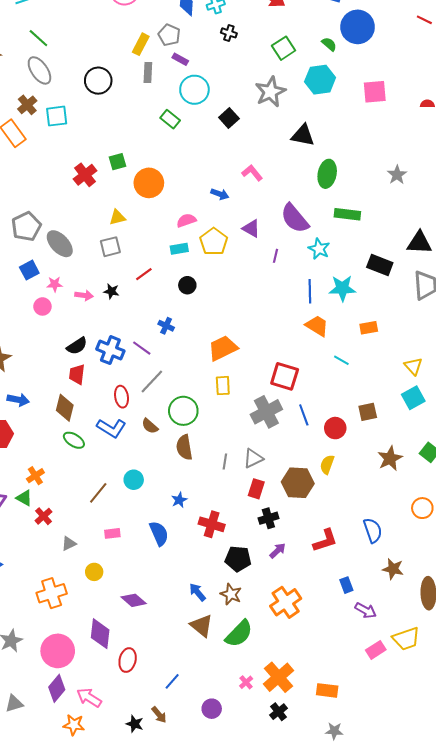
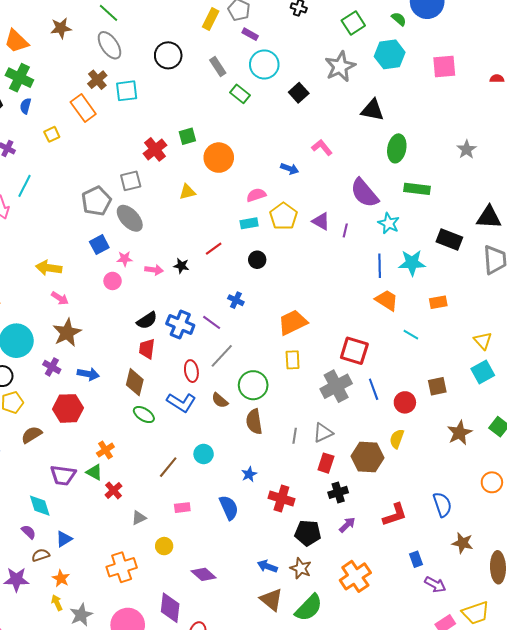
gray rectangle: (148, 72) -> (218, 67), moved, turned -36
purple triangle: (251, 228) -> (321, 221), moved
gray square: (110, 247) -> (131, 181), moved
blue arrow: (197, 592) -> (267, 566), turned -30

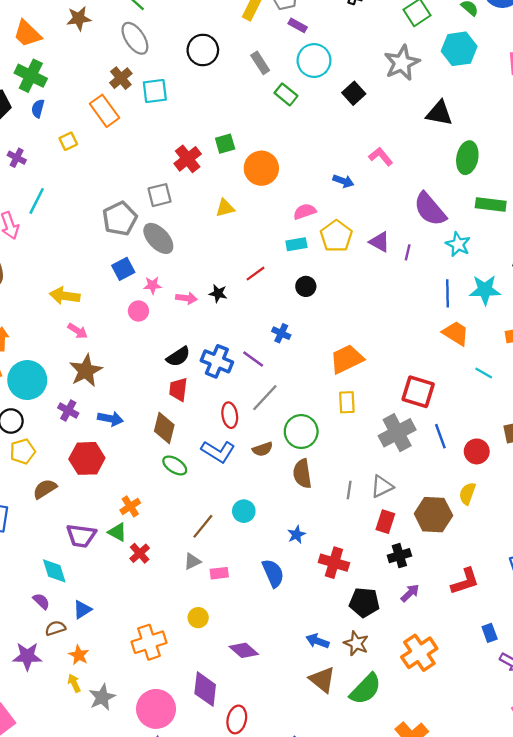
brown semicircle: (220, 400) -> (263, 449), turned -60
gray triangle: (139, 518) -> (192, 561), moved

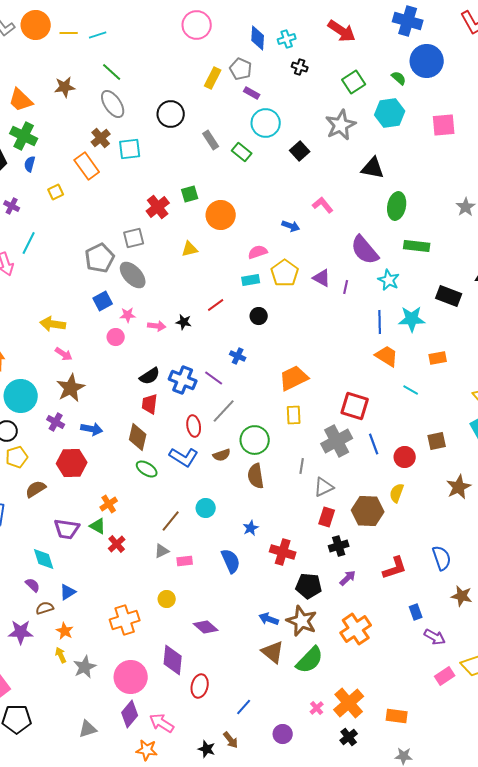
gray rectangle: (260, 63) -> (211, 140), moved
gray line: (349, 490) -> (302, 466), moved
brown star: (356, 643) -> (302, 621), size x1.4

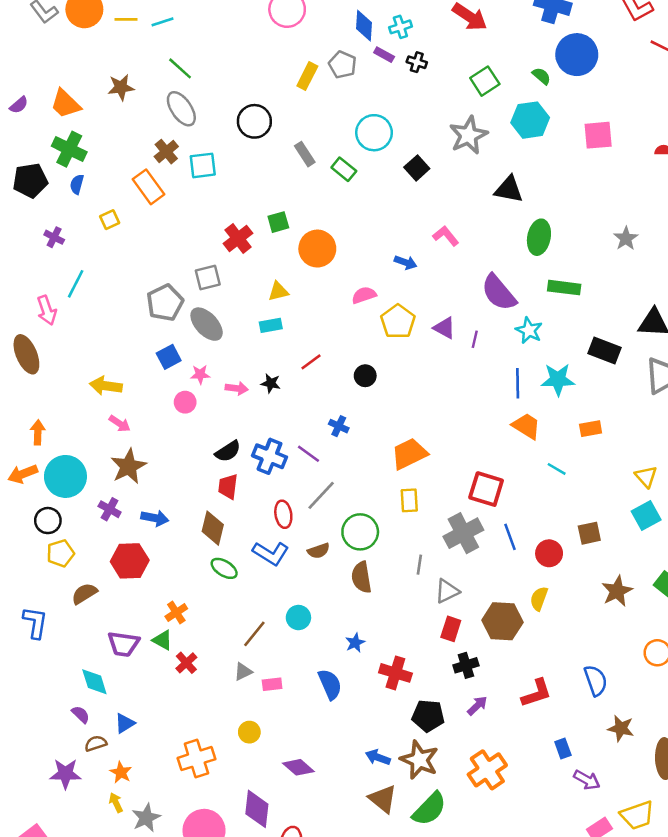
purple rectangle: (252, 93) -> (384, 55), moved
cyan rectangle: (251, 280) -> (271, 325), moved

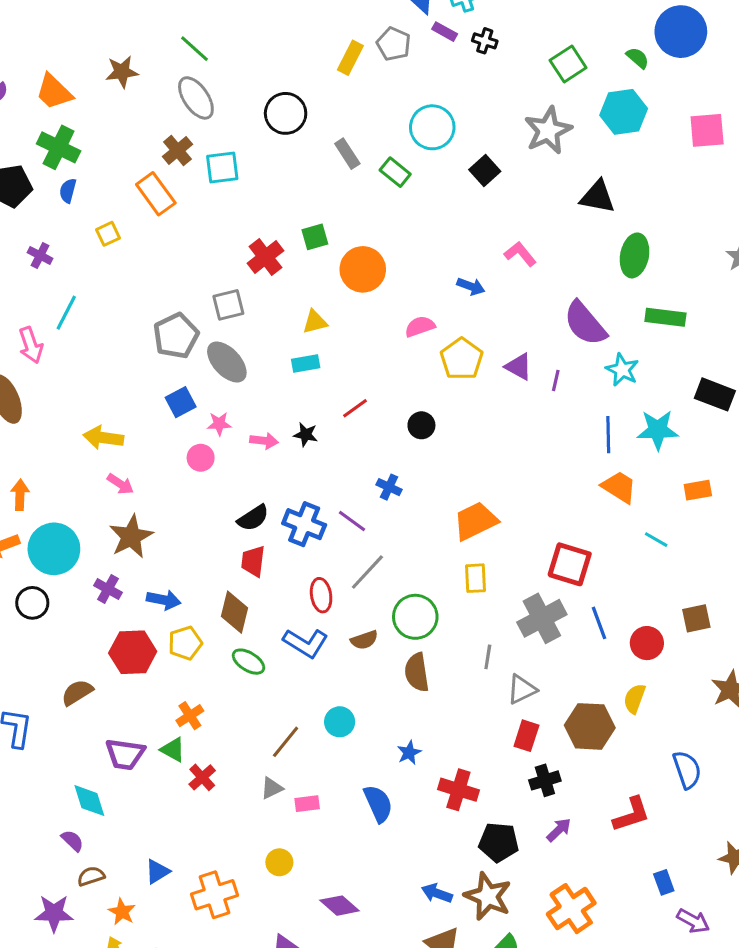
yellow pentagon: (60, 553) -> (185, 643), moved
blue semicircle: (596, 680) -> (687, 770), moved
blue triangle: (125, 723) -> (157, 872), moved

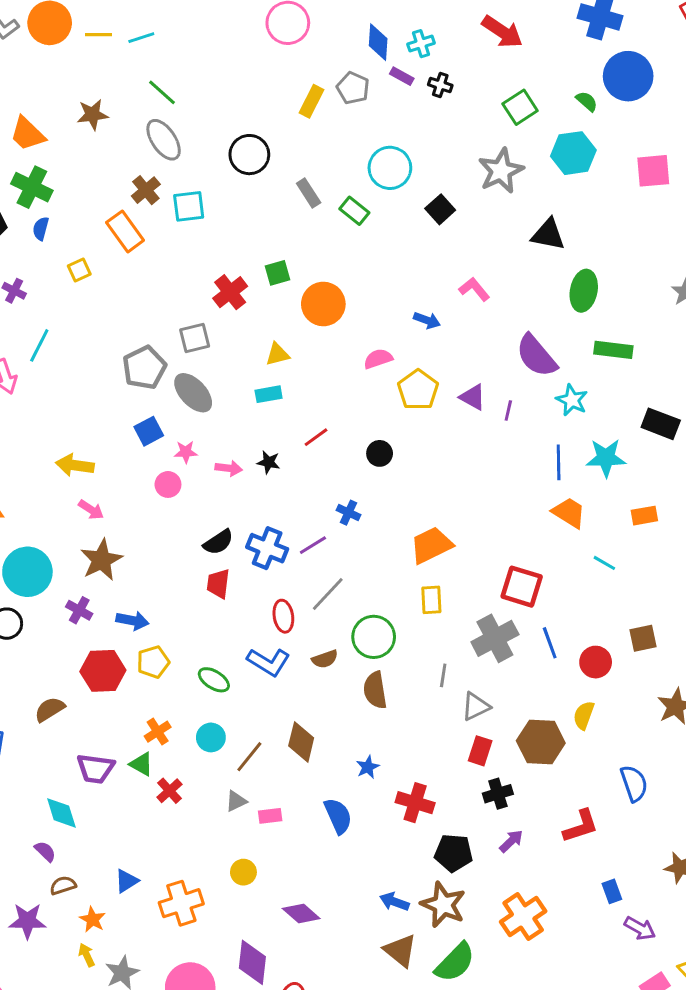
purple line: (352, 521) -> (313, 545), turned -68
brown diamond: (235, 612) -> (301, 742), moved
cyan circle: (340, 722) -> (211, 737), moved

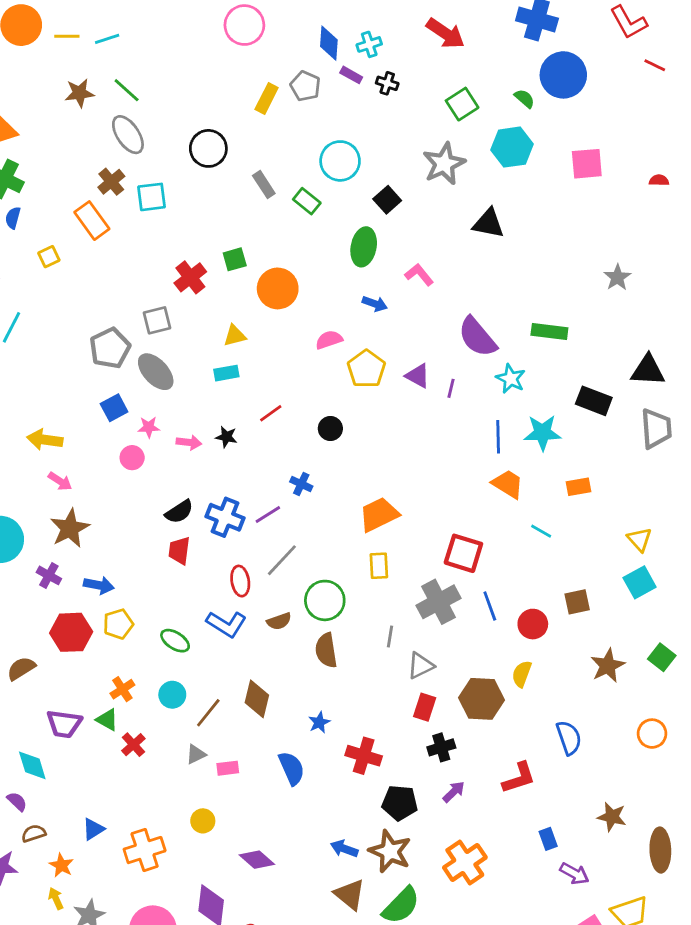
brown star: (93, 115) -> (79, 93), moved
green ellipse: (584, 291) -> (364, 247), moved

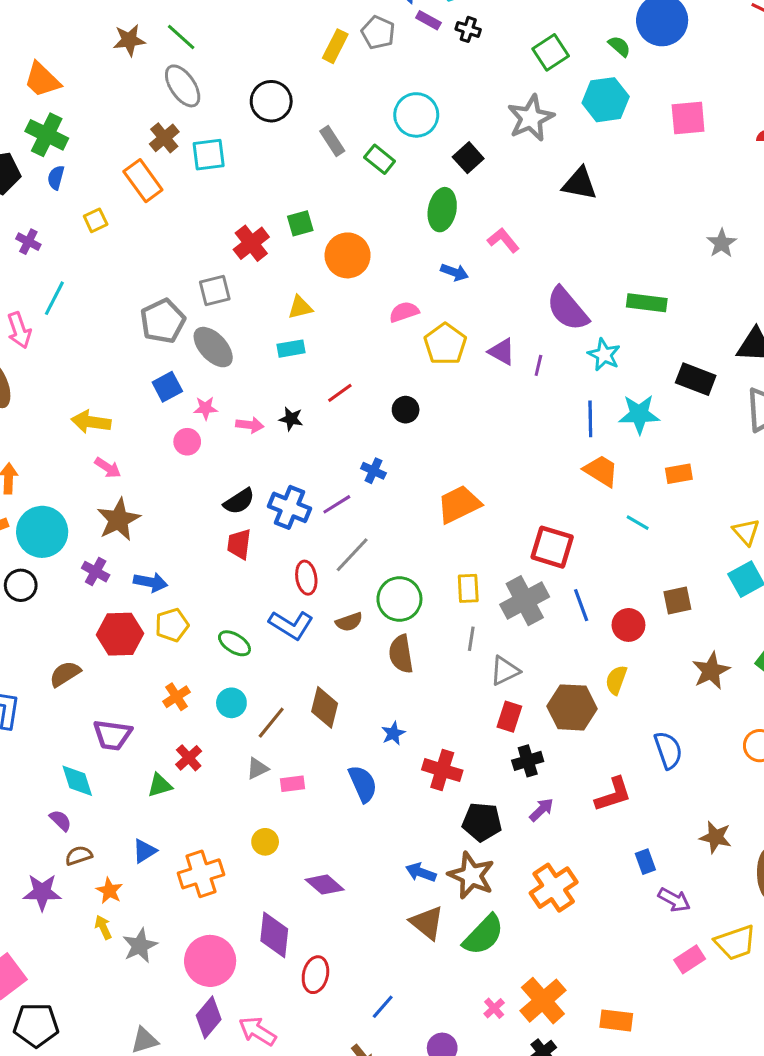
yellow rectangle: (379, 566) -> (468, 588), moved
green triangle: (107, 720) -> (160, 785), moved, turned -45

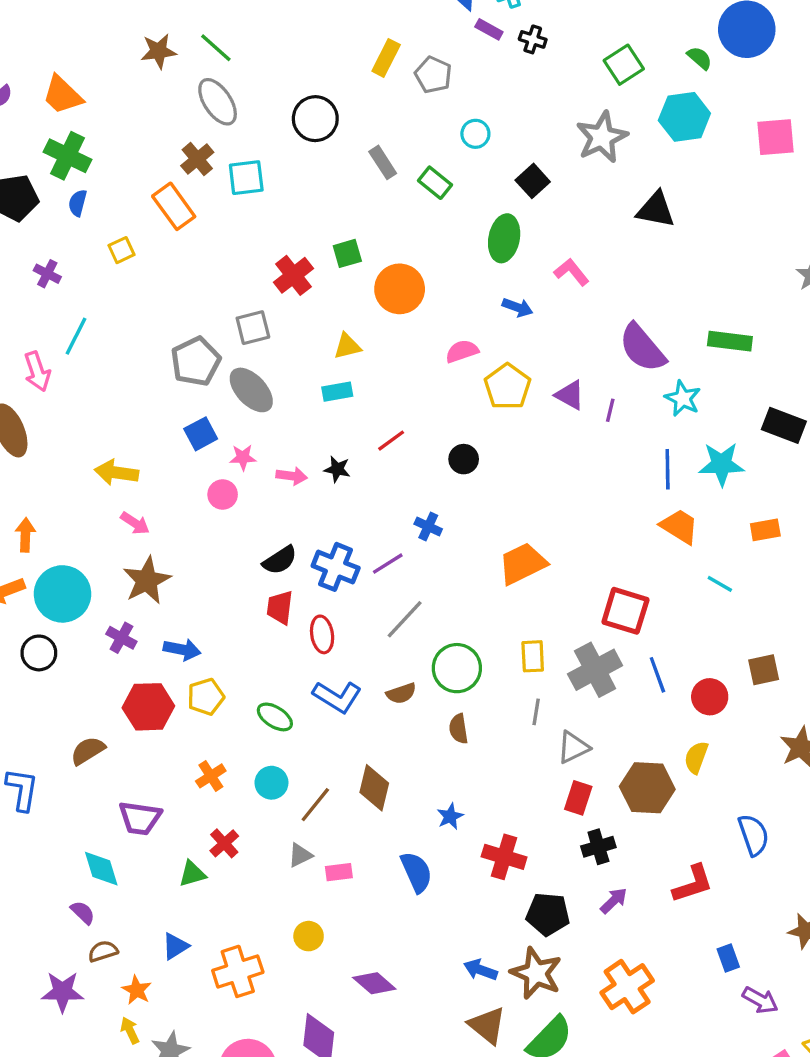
gray pentagon: (378, 32) -> (433, 75), moved
cyan circle: (416, 115) -> (475, 134), size x0.6
red ellipse: (306, 578) -> (322, 634), moved
brown semicircle: (401, 654) -> (459, 729), size x0.7

